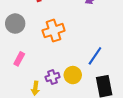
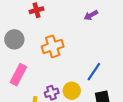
pink rectangle: (19, 59) -> (18, 75), size x1.5

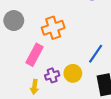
pink rectangle: (18, 75) -> (34, 55), moved

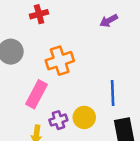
blue line: (96, 54) -> (113, 93), turned -36

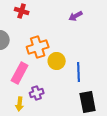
red cross: (39, 14) -> (22, 11), turned 32
yellow circle: (84, 117) -> (57, 61), moved

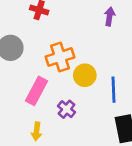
purple arrow: (76, 16) -> (110, 17), turned 128
purple cross: (37, 93) -> (67, 109), moved, turned -32

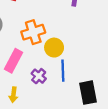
blue line: (113, 90) -> (63, 71), moved

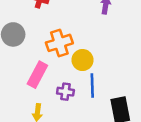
purple cross: (39, 76) -> (65, 92), turned -32

